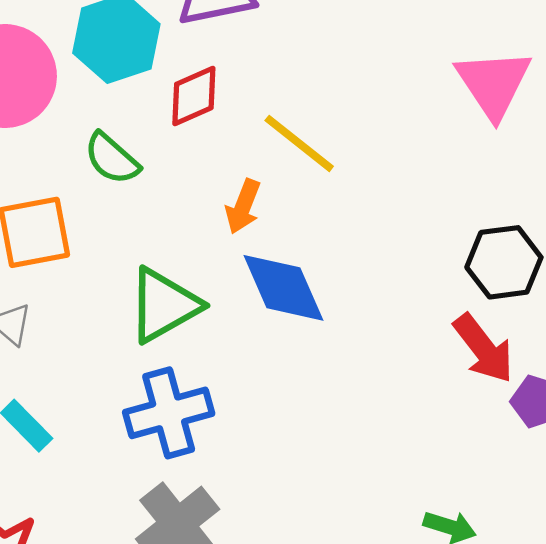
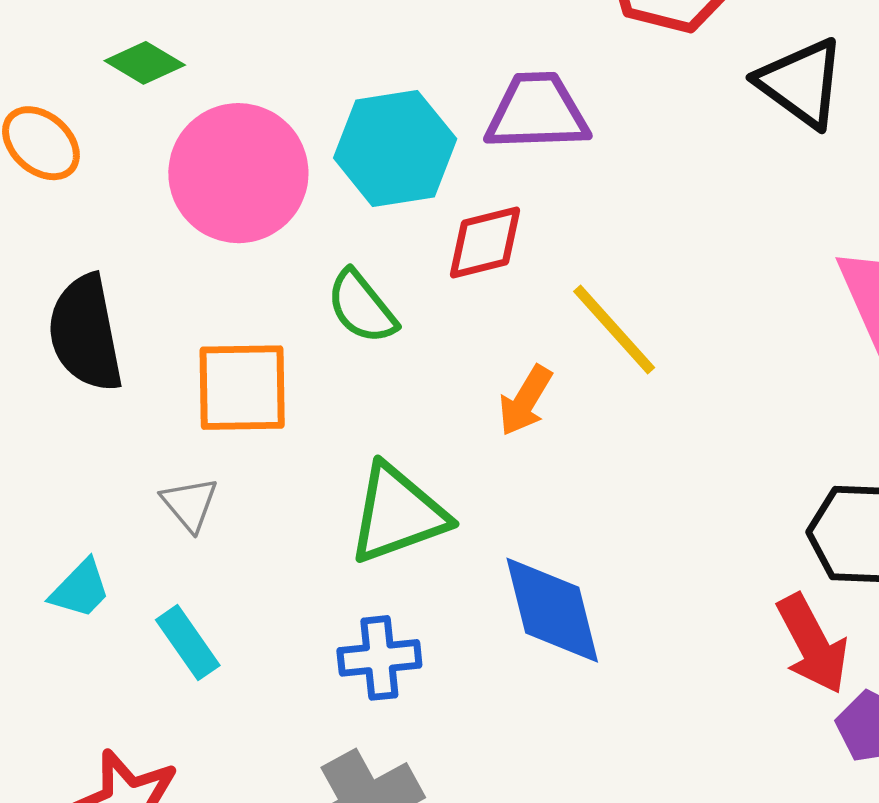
blue diamond: (283, 288) -> (552, 610), moved
blue cross: (169, 413) -> (379, 658), size x0.7

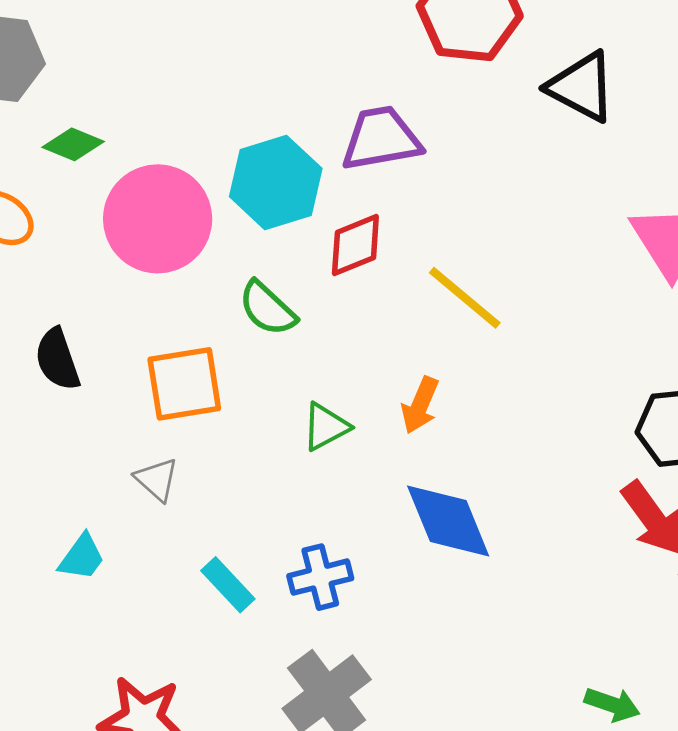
black semicircle: (85, 333) -> (57, 359), size x0.7
orange arrow: (525, 401) -> (420, 405), moved
green triangle: (398, 514) -> (326, 427), moved, size x0.6
cyan rectangle: (188, 643) -> (228, 585), moved

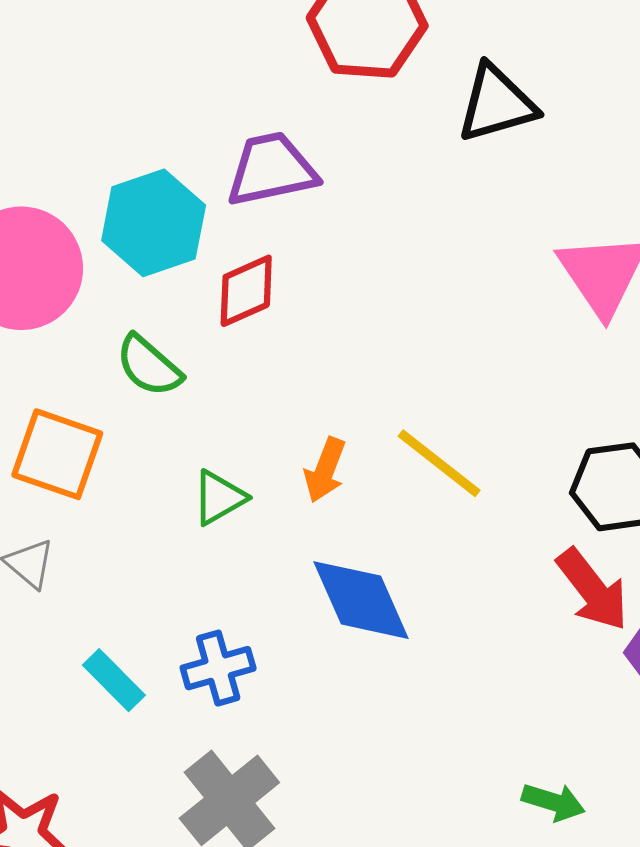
black triangle: (582, 87) -> (497, 104), turned -42
yellow line: (465, 298) -> (439, 463), moved
orange square: (184, 384) -> (57, 454), turned 30

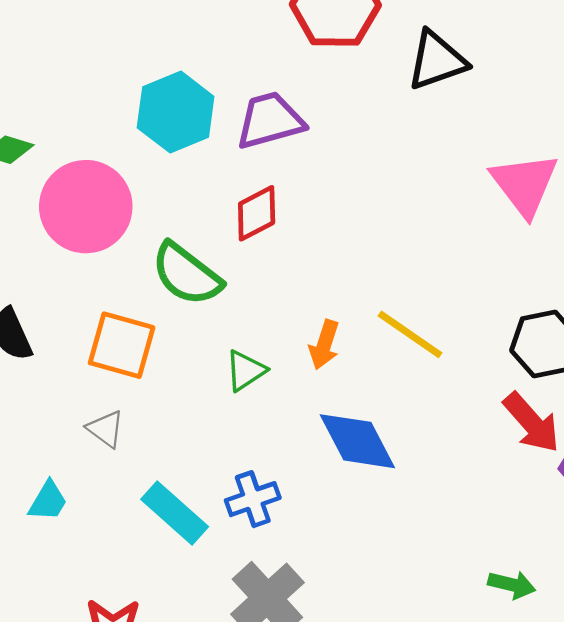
cyan hexagon: (154, 223) -> (176, 112), moved
green semicircle: (149, 366) -> (187, 274), size x1.4
cyan rectangle: (114, 680) -> (175, 513), size x1.4

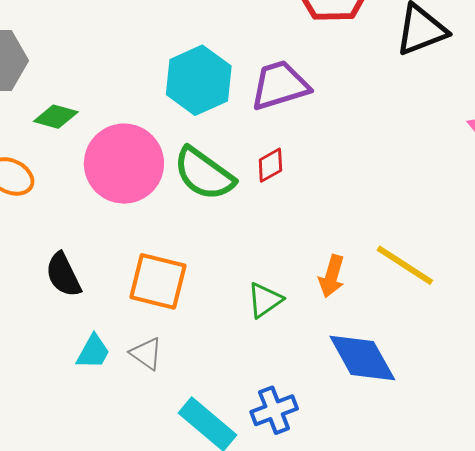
red diamond: (257, 213) -> (270, 165), size x0.7
green semicircle: (187, 274) -> (204, 174), moved
cyan trapezoid: (48, 501) -> (93, 352), moved

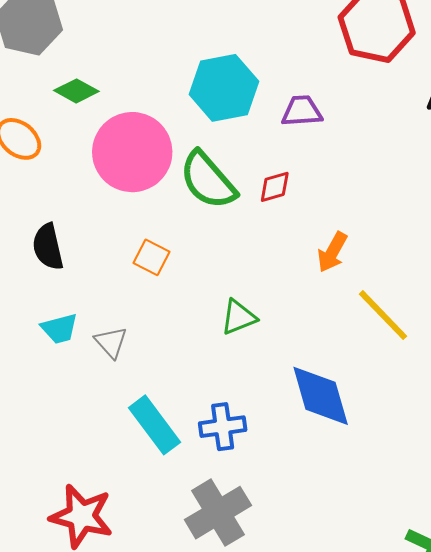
purple trapezoid: (280, 85) -> (302, 111), size x0.7
orange arrow: (332, 276) -> (332, 252), moved
orange square: (158, 281) -> (152, 257), moved, size x0.6
cyan trapezoid: (93, 352) -> (60, 329), turned 33

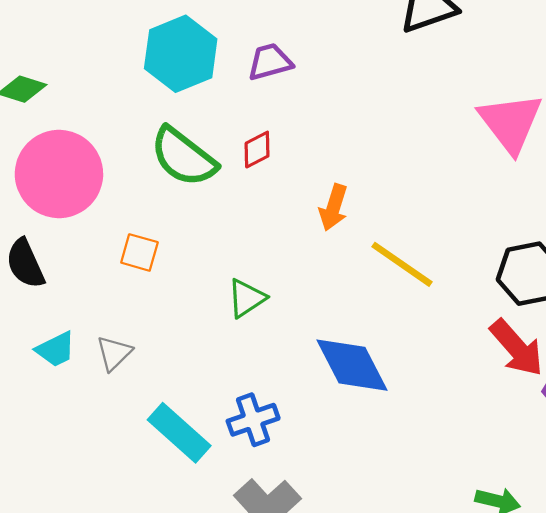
pink circle: (132, 152) -> (59, 174), moved
gray triangle: (111, 342) -> (114, 353), turned 39

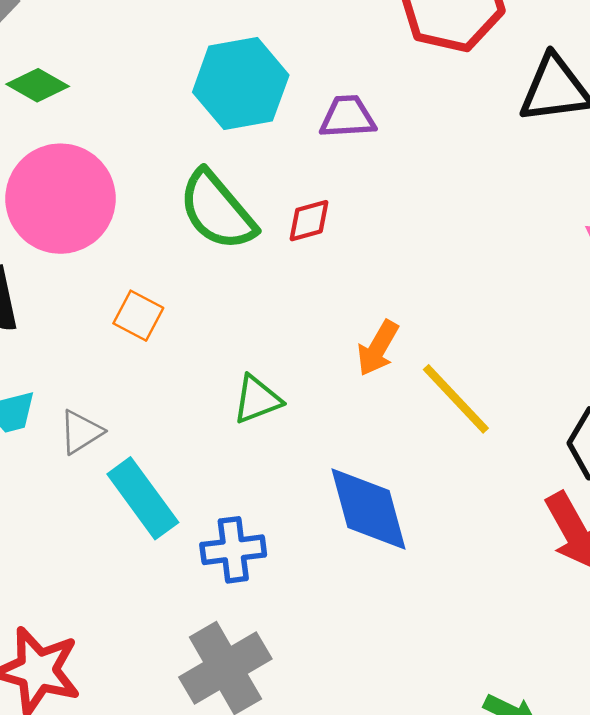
orange arrow: (333, 207) -> (378, 348), moved
cyan rectangle: (179, 433) -> (143, 498), moved

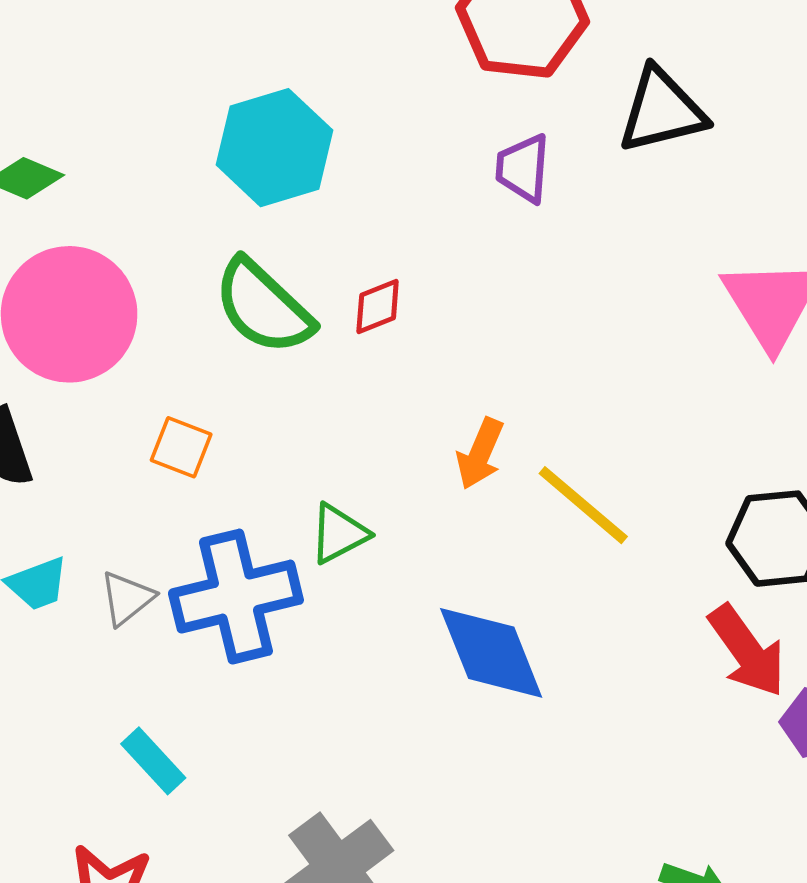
purple trapezoid: (348, 117) -> (523, 168), moved, turned -76
cyan rectangle: (143, 498) -> (153, 761), moved, size x0.7
blue cross: (233, 550) -> (236, 597), moved, size x1.6

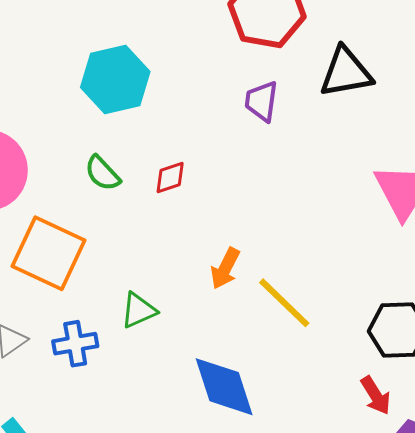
green semicircle: (263, 307) -> (102, 173), size x0.6
orange square: (181, 447) -> (48, 253), size x2.0
blue cross: (236, 597) -> (75, 344), size x0.6
red arrow: (747, 651) -> (376, 395), size x0.7

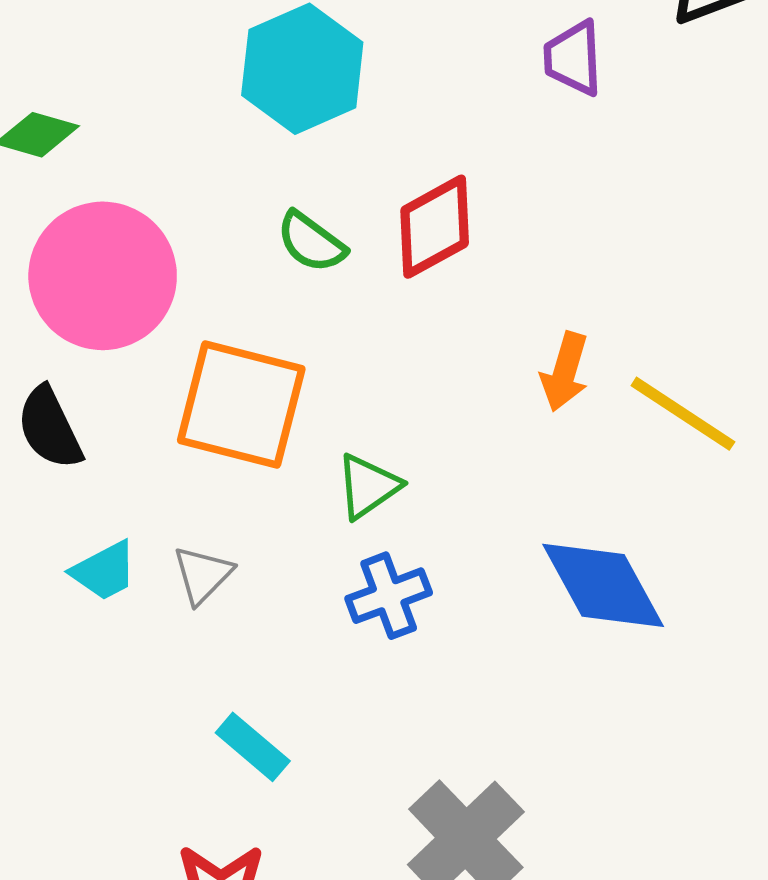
red diamond: (170, 177) -> (435, 227), size x1.6
green triangle: (138, 310) -> (368, 486), moved
blue cross: (75, 344) -> (389, 596), moved

